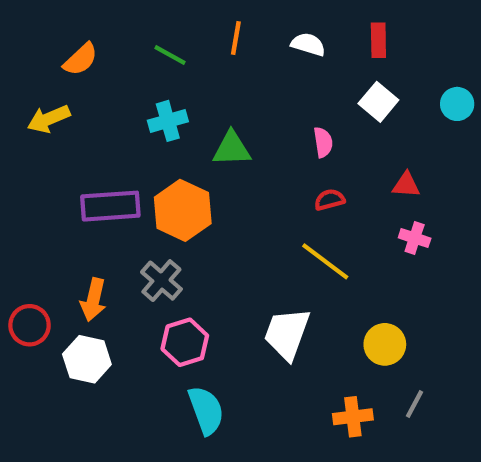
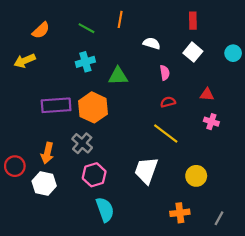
white semicircle: (308, 44) -> (152, 43), moved
gray line: (415, 404) -> (219, 218), moved

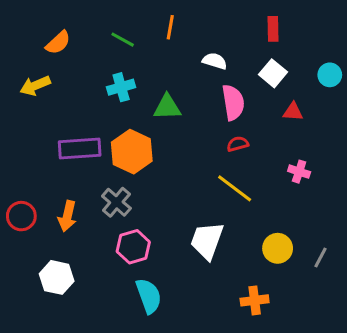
pink semicircle: (165, 73) -> (233, 102), size x1.6
red triangle: (207, 94) -> (293, 112), moved
red circle: (15, 166) -> (21, 216), moved
white hexagon: (44, 183) -> (57, 277), moved
gray line: (219, 218) -> (321, 257), moved

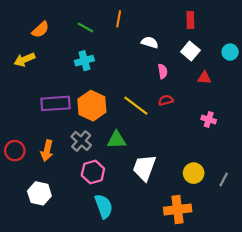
pink semicircle: (233, 102) -> (163, 71), size x0.6
green triangle: (167, 107) -> (117, 140), moved
yellow line: (235, 188) -> (136, 106), moved
orange cross: (255, 300) -> (178, 209), size x1.4

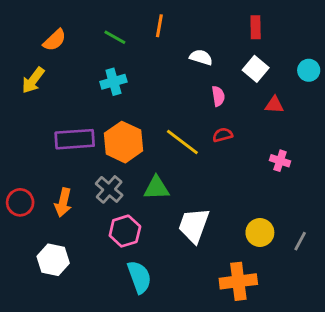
yellow arrow: (24, 60) -> (33, 80), turned -30

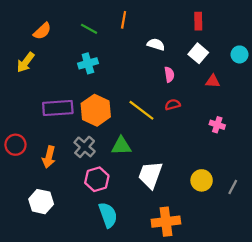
red circle: (20, 202) -> (15, 145), moved
orange cross: (238, 281) -> (166, 222), moved

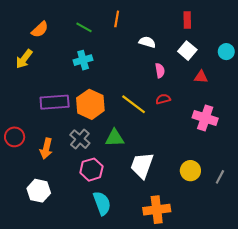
pink cross: (217, 125) -> (205, 118), size x1.6

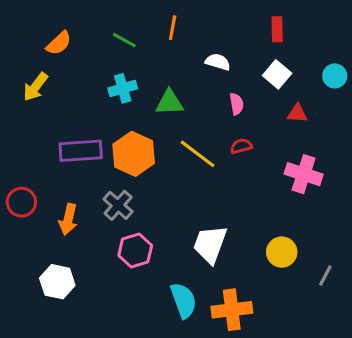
green triangle: (115, 138) -> (170, 102), moved
gray line: (220, 177) -> (325, 275), moved
cyan semicircle: (102, 203) -> (184, 300), moved

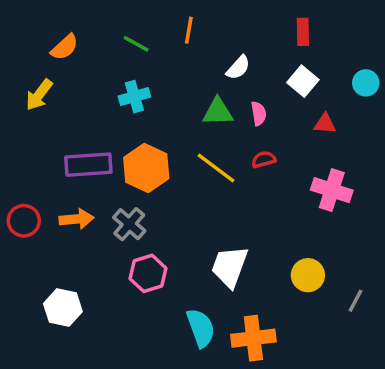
white semicircle: (218, 62) -> (238, 68), turned 115
green triangle: (170, 102) -> (218, 112), moved
orange arrow: (68, 219) -> (77, 219), moved, turned -108

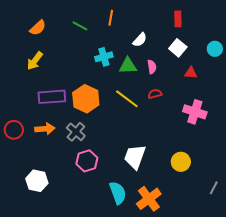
yellow arrow: (39, 95) -> (35, 61), moved
cyan cross: (134, 97) -> (104, 57), moved
gray line: (356, 301) -> (214, 188), moved
orange cross: (253, 338) -> (149, 199), turned -30

